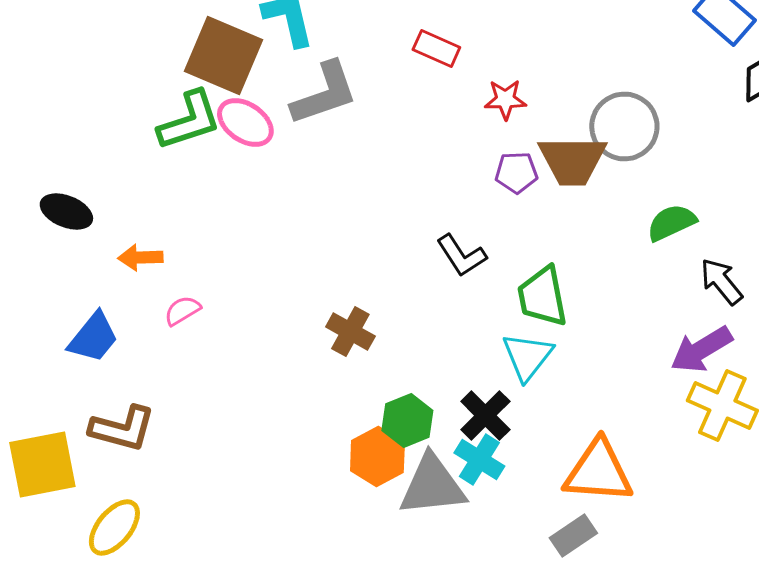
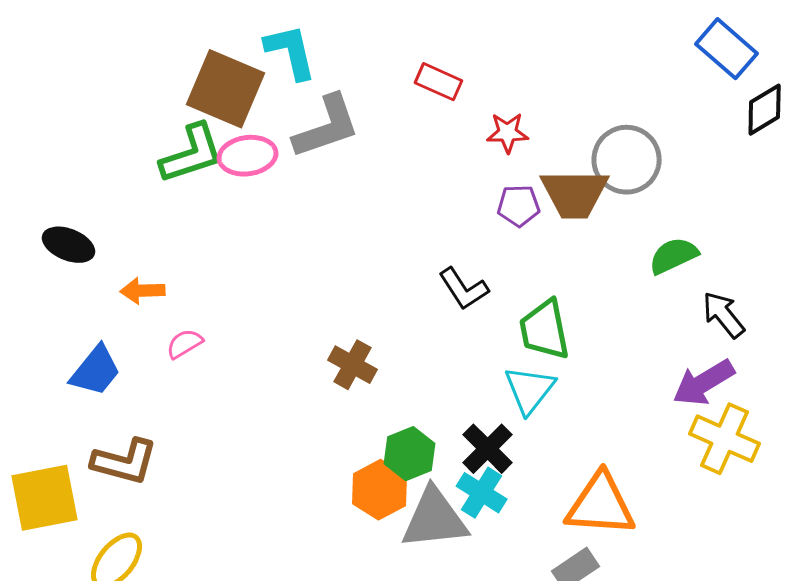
pink ellipse: (245, 122) -> (248, 156), turned -42

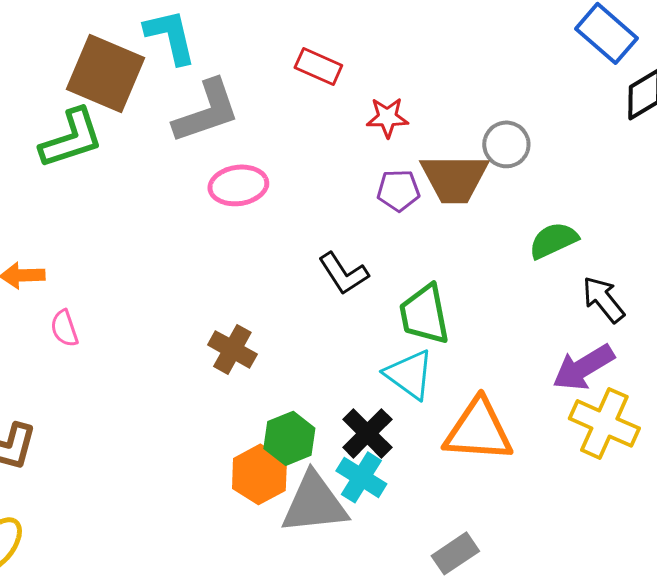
pink ellipse: (248, 156) -> (238, 185), moved
gray circle: (627, 160) -> (506, 144), size x0.7
pink semicircle: (185, 344) -> (64, 328), turned -78
cyan triangle: (530, 390) -> (409, 374), turned -32
orange triangle: (601, 505) -> (478, 430), moved

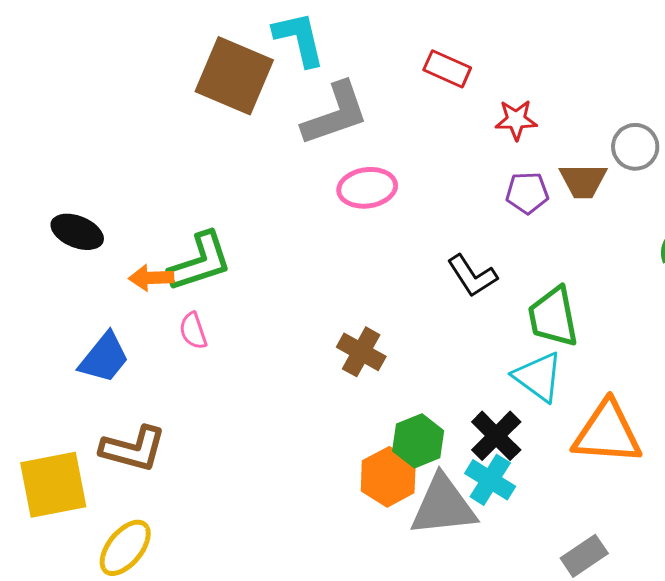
green L-shape: (71, 138) -> (200, 262), moved
brown trapezoid: (454, 178) -> (583, 181), size x0.7

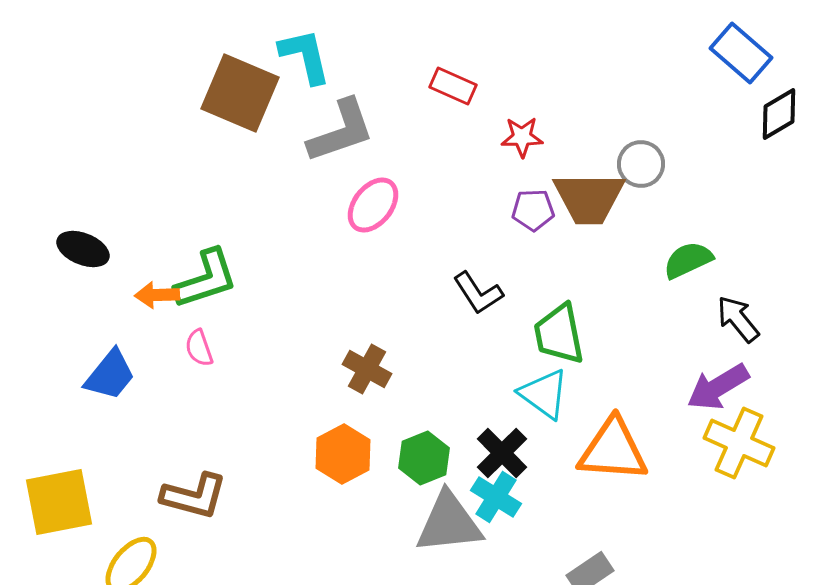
brown trapezoid: (583, 181) -> (589, 198), size x1.5
pink ellipse: (367, 188) -> (373, 205), turned -44
brown L-shape: (133, 449) -> (194, 496), moved
orange hexagon: (388, 477) -> (343, 454), moved

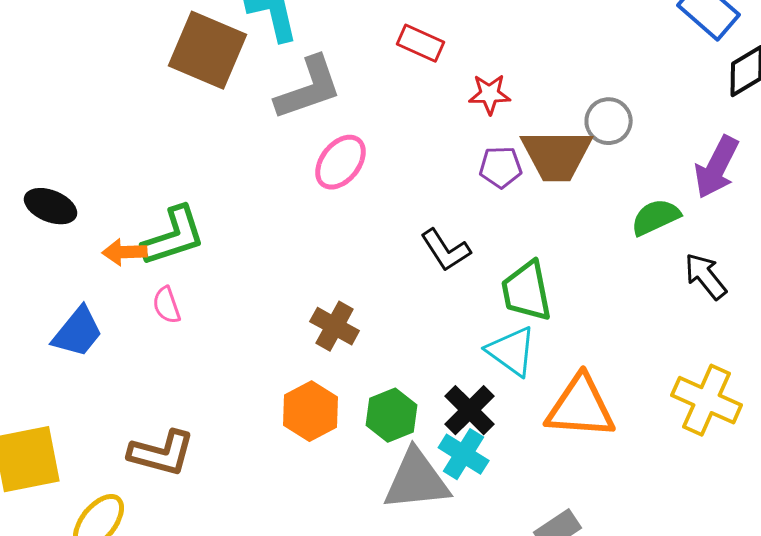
purple arrow: (718, 387) -> (717, 167), moved, turned -32

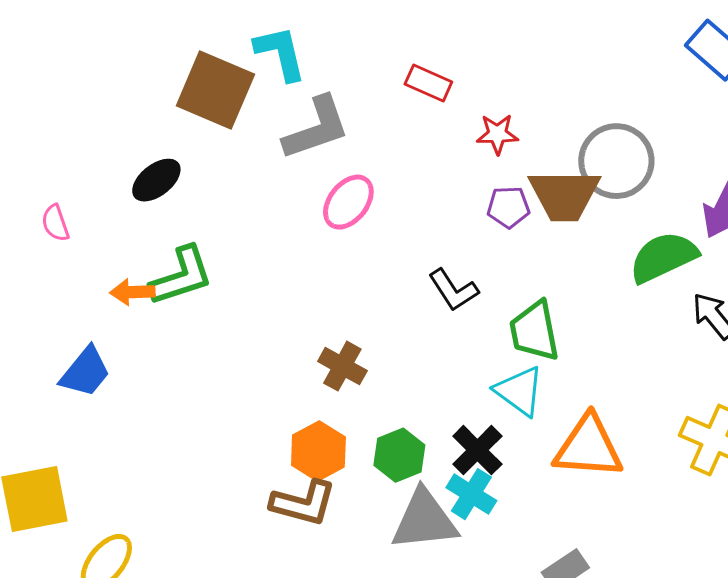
gray circle: (609, 121) -> (616, 161), size x1.6
black ellipse: (51, 206) -> (156, 180), moved, turned -60
green semicircle: (656, 217) -> (663, 257), size x1.4
pink semicircle: (167, 305) -> (55, 223), moved
brown L-shape: (162, 453) -> (303, 503), moved

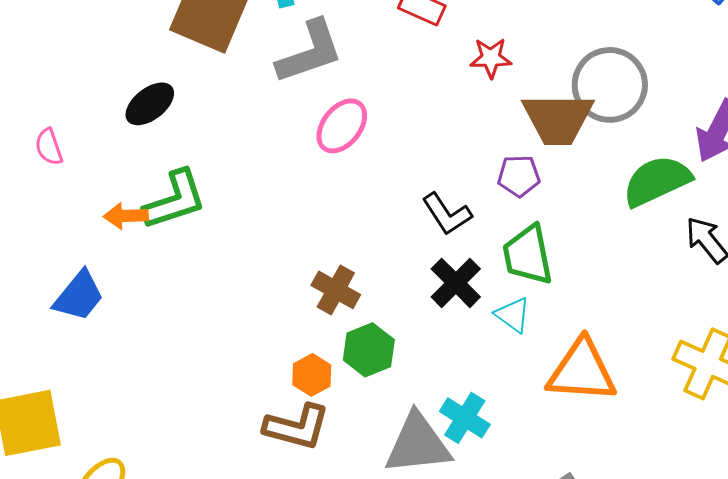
purple pentagon: (508, 207) -> (519, 176), moved
cyan triangle: (519, 391) -> (513, 315), size x0.7
black cross: (477, 450) -> (456, 283), moved
orange hexagon: (318, 451) -> (312, 375), size x0.7
green hexagon: (399, 455) -> (369, 350), moved

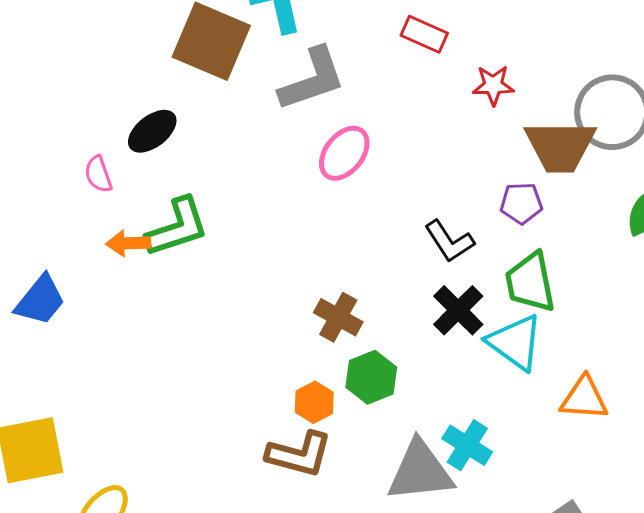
pink semicircle: (49, 147) -> (98, 174), moved
blue trapezoid: (79, 296) -> (40, 300), moved
cyan triangle: (513, 315) -> (515, 342), size x1.6
orange triangle: (582, 371) -> (584, 398), size x0.7

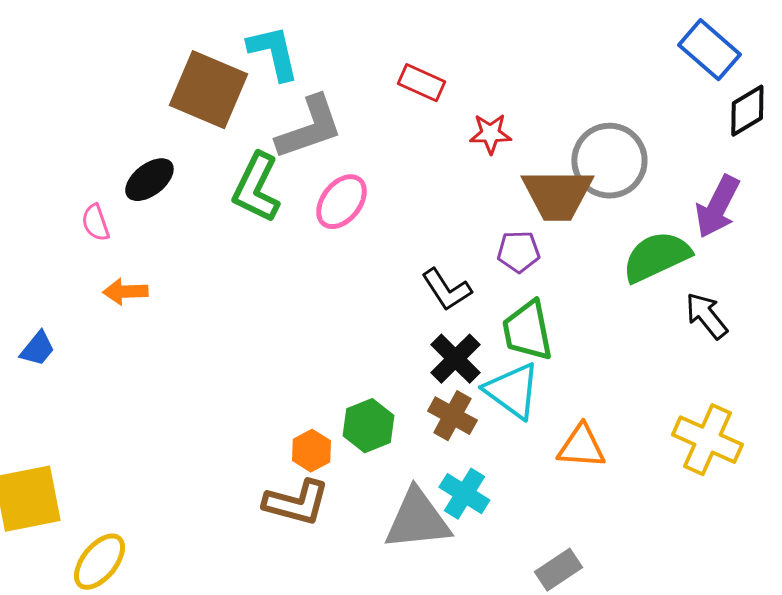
green L-shape: (177, 227) -> (256, 188), moved, turned 134
blue trapezoid: (40, 300) -> (37, 349), size x0.7
brown cross: (338, 317) -> (452, 416), moved

